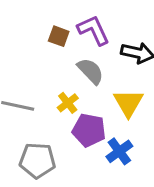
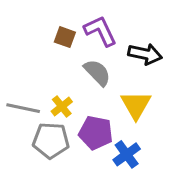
yellow cross: (68, 103) -> (62, 107), moved
gray pentagon: (37, 160) -> (51, 140), moved

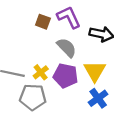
purple pentagon: (96, 133) -> (65, 76), moved
blue cross: (127, 154) -> (98, 98), moved

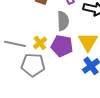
gray semicircle: (67, 48) -> (63, 21), turned 42

